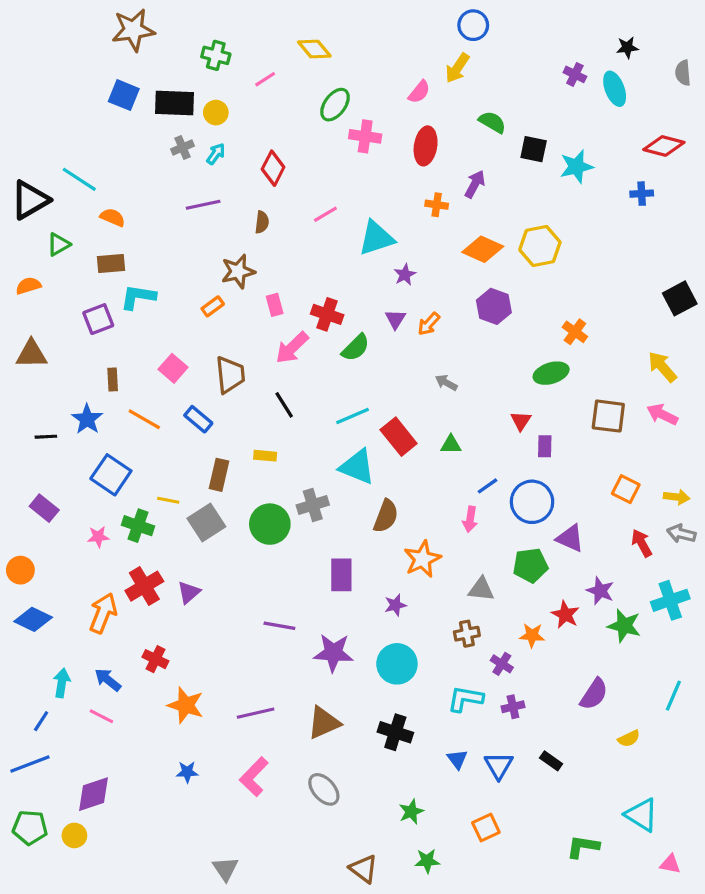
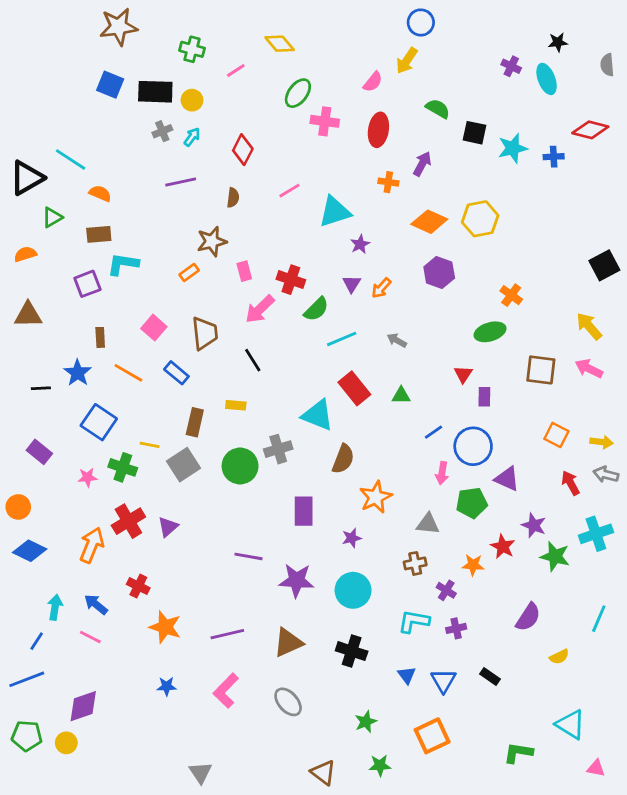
blue cross: (642, 194) -> (554, 157), moved
cyan line: (352, 416) -> (342, 339), moved
pink arrow: (470, 519) -> (442, 473), moved
orange square: (486, 828) -> (432, 736), size x1.4

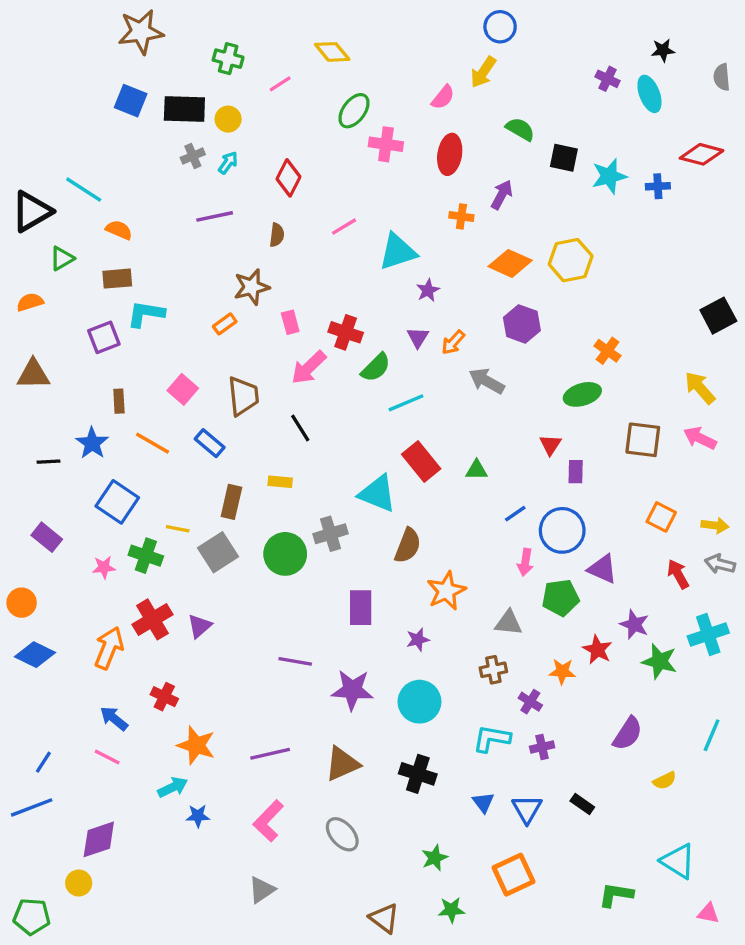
gray arrow: (397, 340) -> (487, 381), moved, size x1.5
cyan arrow: (55, 607) -> (173, 787), moved, turned 55
green pentagon: (27, 736) -> (32, 917), moved
gray triangle: (200, 773) -> (262, 890), moved, turned 30

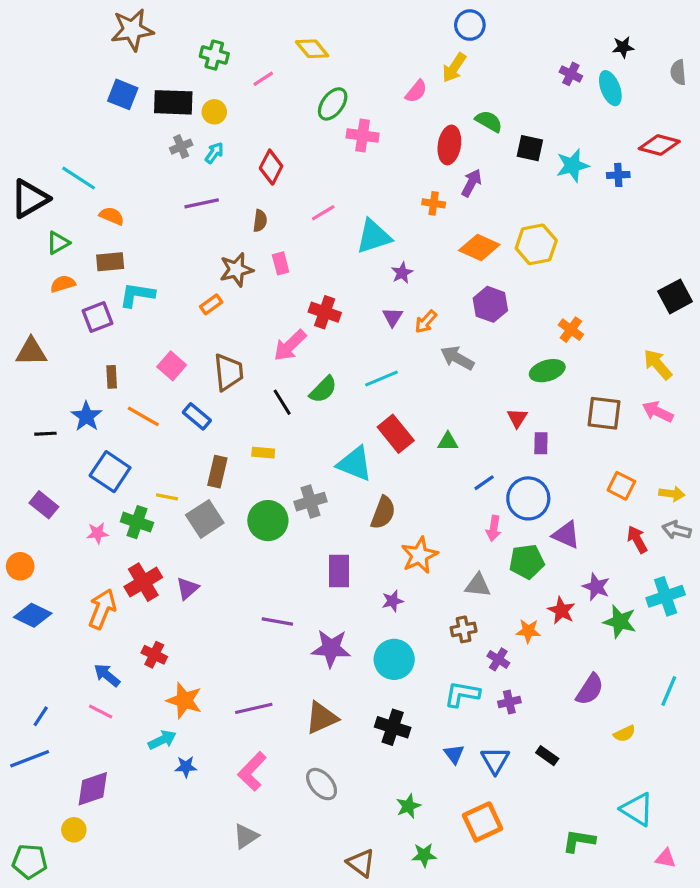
red ellipse: (450, 154) -> (449, 145), moved
orange semicircle: (30, 302) -> (63, 284), moved
pink rectangle: (290, 322) -> (281, 263), moved
green semicircle: (376, 368) -> (323, 390), moved

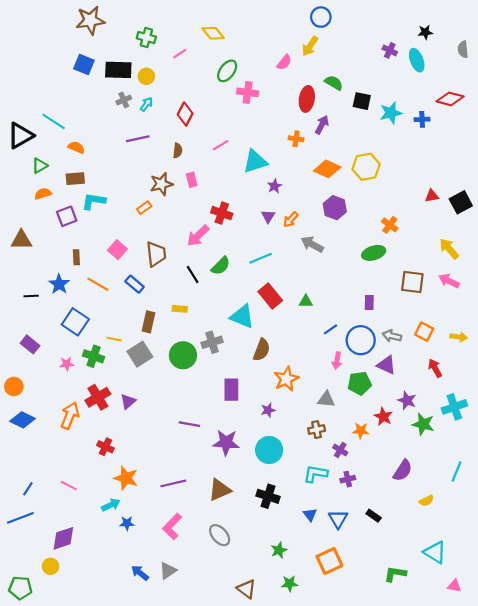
red triangle: (517, 418) -> (432, 196), moved, turned 48
gray arrow: (677, 530) -> (392, 336), moved
blue arrow: (107, 675) -> (140, 573), moved

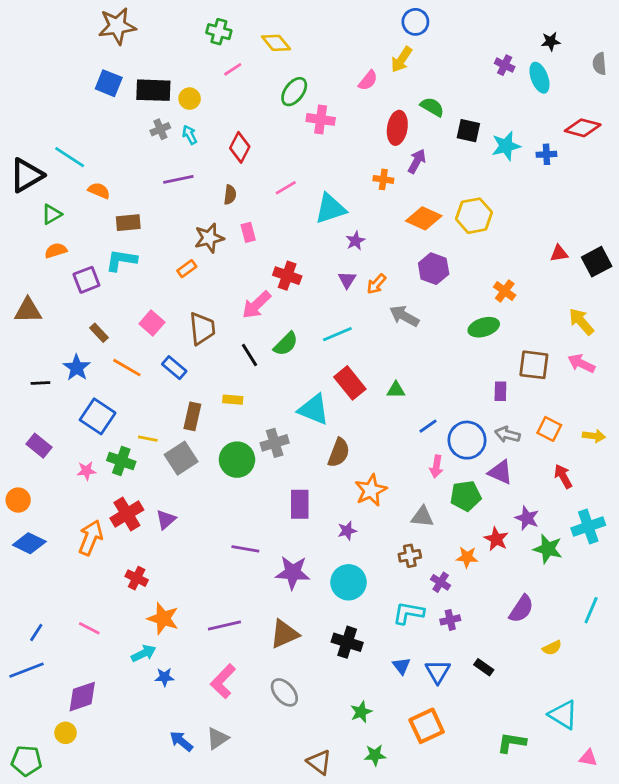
green cross: (146, 38) -> (219, 32), moved
cyan arrow: (146, 104) -> (190, 135), turned -64
brown rectangle: (75, 179) -> (128, 223), moved
brown rectangle: (76, 257) -> (99, 333), turned -40
purple rectangle: (369, 302) -> (500, 391), moved

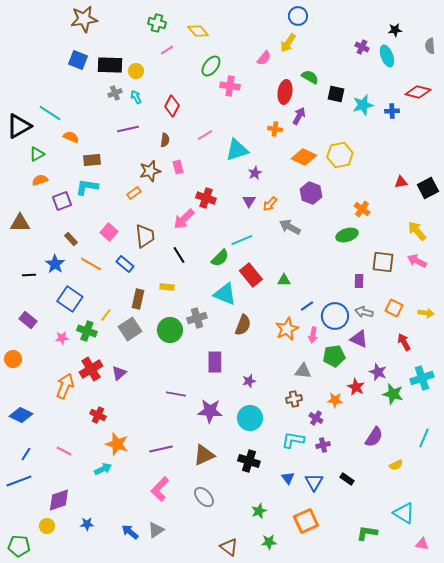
green semicircle: (286, 344) -> (220, 258), moved
yellow line: (148, 439) -> (106, 315), turned -64
orange star: (371, 490) -> (287, 329), moved
blue diamond: (29, 543) -> (21, 415), moved
blue star: (164, 677) -> (87, 524), moved

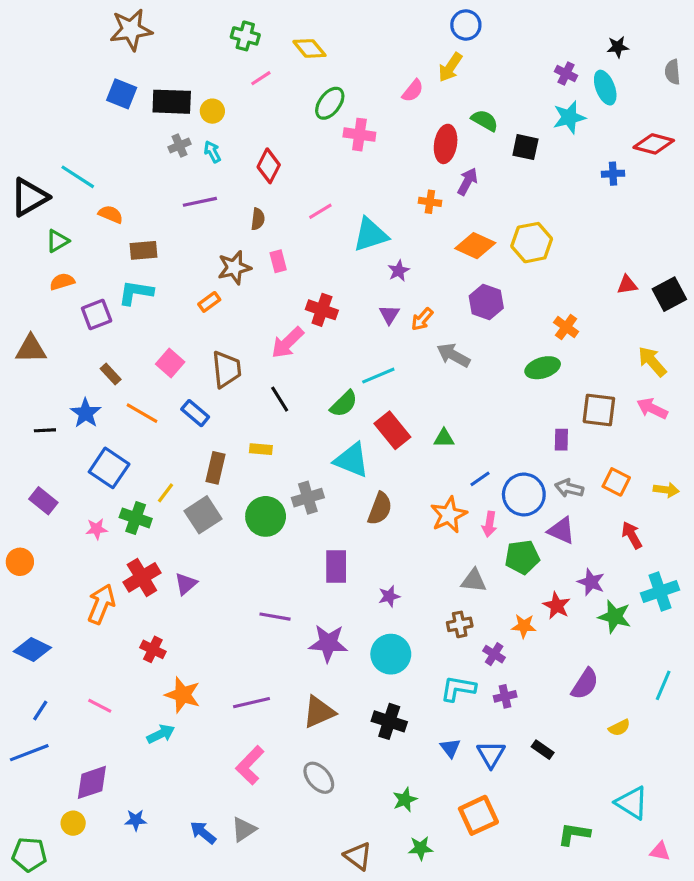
cyan star: (363, 105) -> (569, 117), moved

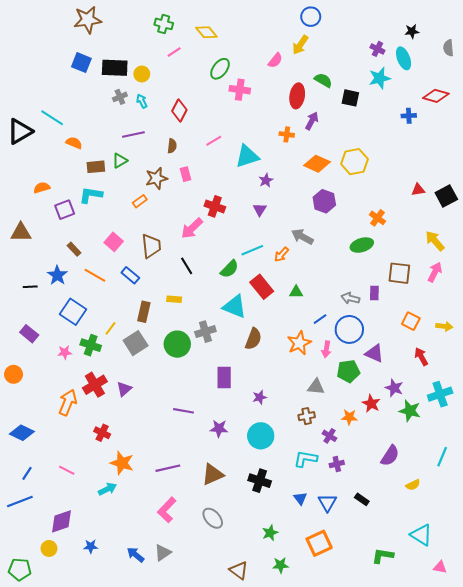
green triangle: (57, 241) -> (120, 161), moved
orange arrow: (422, 319) -> (282, 254), moved
pink arrow: (652, 408) -> (435, 272), turned 90
gray arrow: (569, 488) -> (350, 298), moved
purple star: (328, 643) -> (219, 429), size x0.7

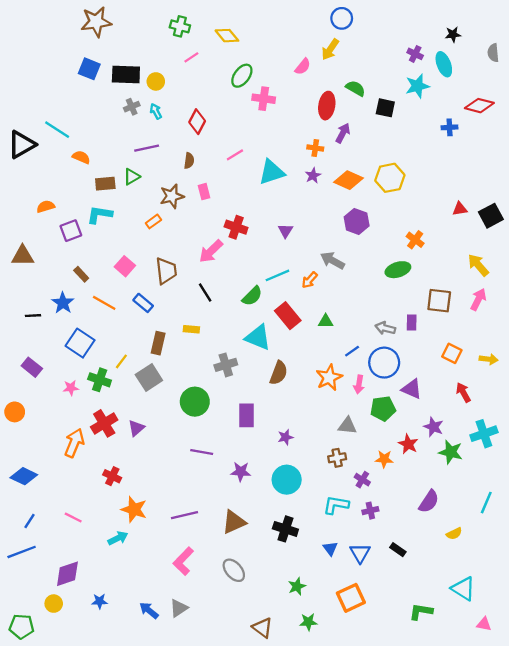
purple star: (266, 180) -> (313, 176), moved
green circle: (177, 344) -> (195, 402), moved

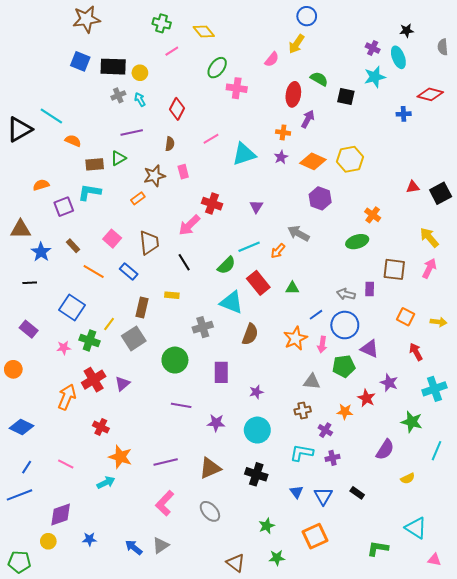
blue star: (63, 303) -> (41, 252), moved
green star: (451, 452) -> (412, 422), moved

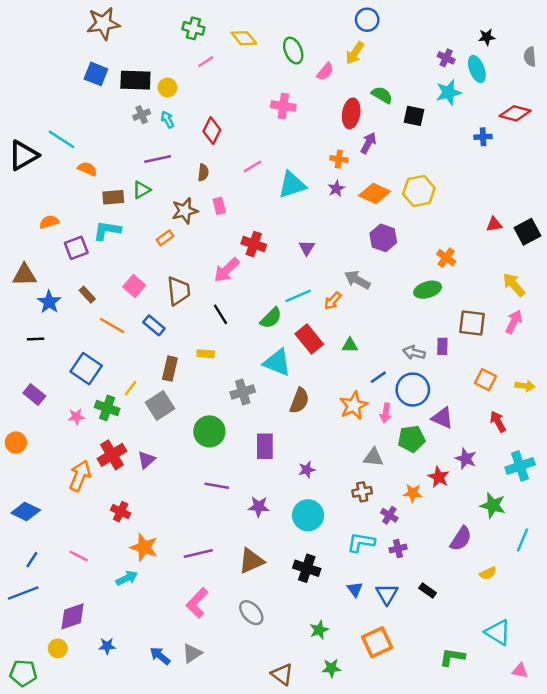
green ellipse: (217, 68) -> (293, 51), moved, turned -60

